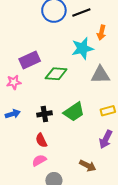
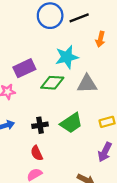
cyan star: (82, 48) -> (67, 57), moved
gray triangle: (100, 75) -> (87, 84), moved

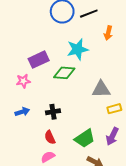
gray triangle: (87, 84) -> (101, 89), moved
green trapezoid: (71, 123) -> (85, 138), moved

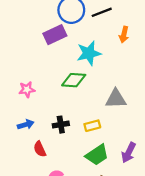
purple rectangle: (39, 60) -> (55, 35), moved
yellow rectangle: (114, 109) -> (92, 126), moved
red semicircle: (50, 137) -> (40, 149), moved

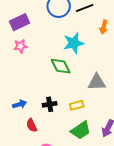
purple rectangle: (55, 35) -> (20, 22), moved
green diamond: (74, 80) -> (61, 66), turned 60
pink star: (27, 89) -> (21, 46), moved

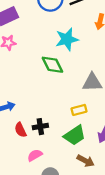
black cross: (50, 104) -> (40, 127), moved
yellow rectangle: (77, 105) -> (79, 110), moved

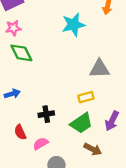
green diamond: (52, 65) -> (21, 53), moved
red semicircle: (20, 130) -> (20, 132), moved

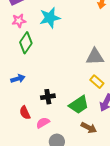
cyan star: (73, 25) -> (50, 18), moved
green diamond: (21, 53) -> (26, 43), turned 60
yellow rectangle: (86, 97) -> (97, 82), moved, turned 56

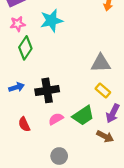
black cross: (48, 97) -> (47, 90), moved, size x1.5
pink semicircle: (43, 123) -> (56, 119), moved
brown arrow: (89, 128) -> (105, 136), moved

